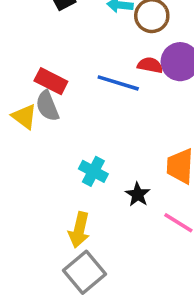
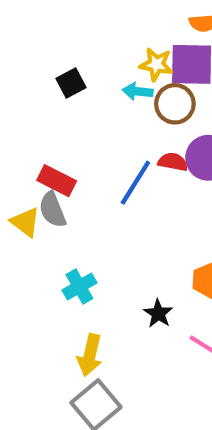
blue line: (118, 83) -> (135, 183), turned -75
cyan cross: (93, 171) -> (79, 286), moved, turned 32

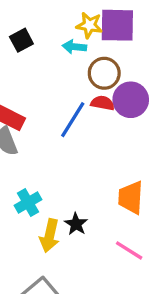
brown circle: (175, 104) -> (104, 73), moved
black star: (158, 313) -> (76, 224), moved
yellow arrow: (90, 355) -> (50, 236), moved

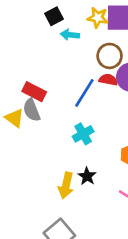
black square: (21, 40) -> (54, 16), moved
cyan arrow: (74, 47) -> (70, 35), moved
cyan cross: (28, 202) -> (83, 134), moved

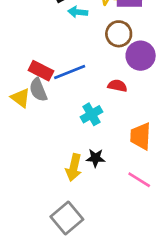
red semicircle: (108, 80) -> (117, 86), moved
blue line: (84, 93) -> (70, 72), moved, turned 36
black star: (87, 176) -> (96, 158), turned -30

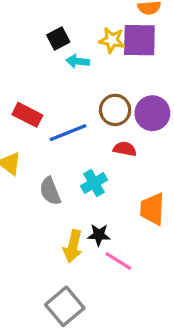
brown circle: (119, 34) -> (115, 110), moved
red rectangle: (41, 71) -> (27, 115), moved
gray semicircle: (38, 90) -> (50, 191), moved
pink line: (139, 180) -> (118, 261), moved

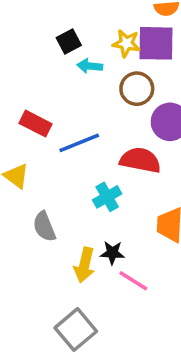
brown circle: (115, 110) -> (137, 89), moved
red semicircle: (125, 149) -> (140, 160), size x1.6
gray semicircle: (50, 191) -> (44, 227), moved

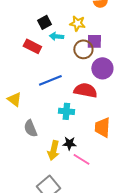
purple square: (156, 43) -> (94, 41), moved, size x0.7
red rectangle: (36, 124) -> (32, 46), moved
cyan cross: (107, 197) -> (66, 111), turned 35

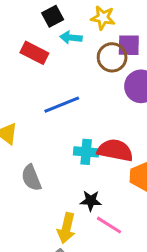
red semicircle: (85, 90) -> (115, 150), moved
yellow arrow: (53, 150) -> (66, 228), moved

